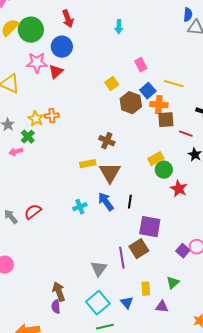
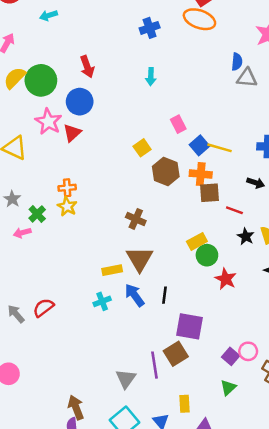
pink star: (37, 63) -> (48, 122), turned 30
blue square: (148, 91) -> (199, 145), moved
yellow star: (36, 119) -> (67, 206), moved
yellow rectangle: (88, 164) -> (112, 270), moved
green triangle: (173, 283) -> (228, 388), moved

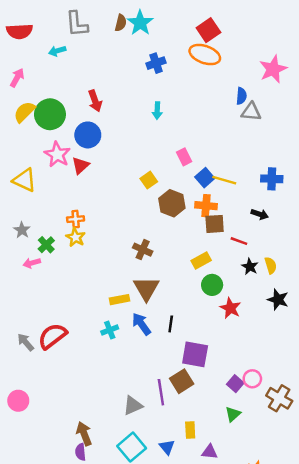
yellow rectangle: (197, 241) -> (201, 261), moved
red semicircle: (43, 308) -> (52, 336), size x1.4
gray triangle: (126, 379) -> (133, 406), turned 30

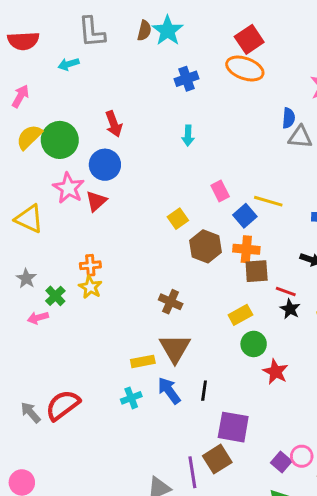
yellow line: (224, 180) -> (268, 201), moved
black star: (250, 267) -> (290, 309), moved

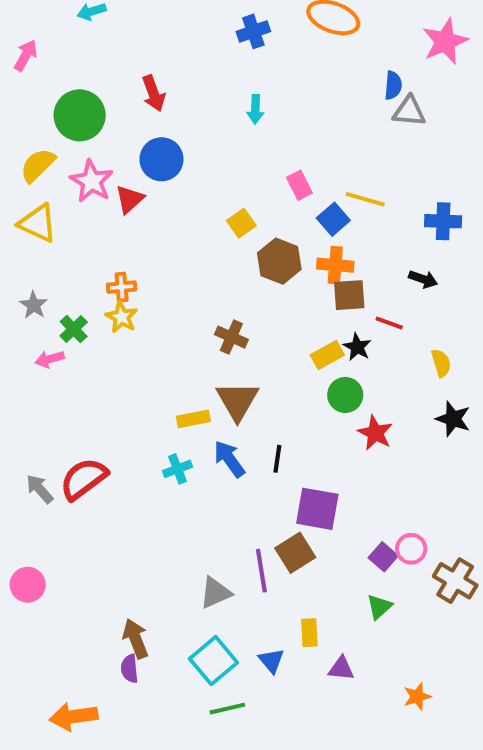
yellow semicircle: (29, 137) -> (38, 165), moved
blue circle: (105, 165) -> (161, 159), moved
black star: (290, 309) -> (357, 347), moved

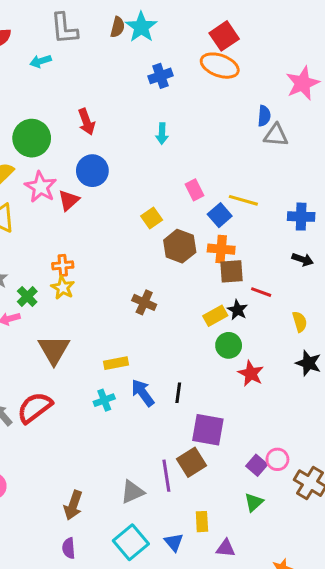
black arrow: (423, 279) -> (303, 259), moved
brown triangle: (237, 401) -> (54, 350), moved
brown arrow: (136, 639) -> (73, 505), moved, turned -140

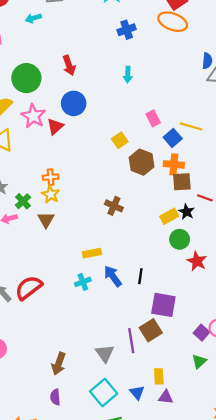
brown triangle: (54, 350) -> (46, 220), moved, size x0.7
gray triangle: (132, 492) -> (105, 353), turned -42
purple triangle: (226, 548) -> (166, 397), moved

